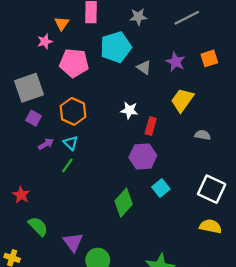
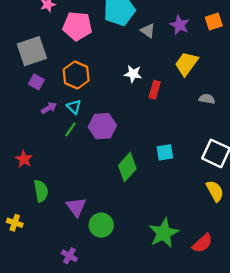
purple hexagon: (143, 156) -> (102, 126), moved
cyan square: (161, 188) -> (165, 152), turned 30
green semicircle: (38, 226) -> (41, 191), turned 35
yellow semicircle: (210, 226) -> (215, 191), turned 50

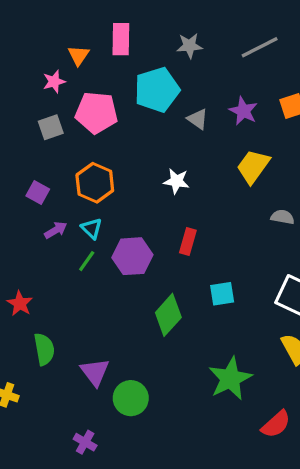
gray square: (32, 51) -> (51, 127), moved, size x0.6
red rectangle: (155, 90) -> (188, 241), moved
green star: (164, 233) -> (230, 379), moved

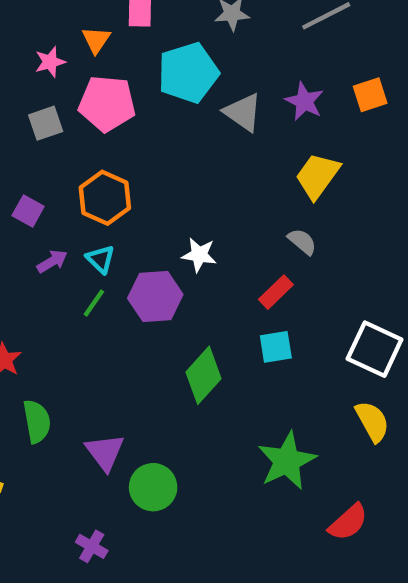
orange triangle: (79, 55) -> (96, 40), moved
gray triangle: (198, 119) -> (243, 112), size x1.4
white star: (176, 181) -> (199, 255), moved
gray semicircle: (282, 217) -> (302, 242), moved, turned 30
red rectangle: (188, 241) -> (276, 292), moved, turned 30

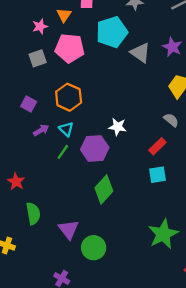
green diamond: (203, 375) -> (104, 190), moved

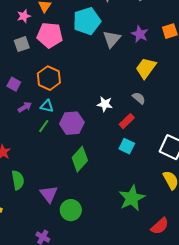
gray triangle: (140, 53) -> (112, 39), turned 36
white star: (118, 127) -> (105, 104), moved
cyan triangle: (66, 129) -> (47, 106), turned -32
cyan square: (157, 175) -> (127, 146), turned 35

